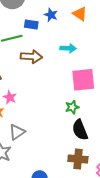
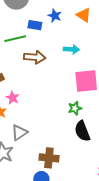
brown cross: (78, 159) -> (49, 158), moved

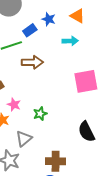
blue rectangle: (35, 25) -> (30, 30), turned -40
cyan arrow: (71, 49) -> (70, 41), moved
green star: (75, 108) -> (40, 114), moved

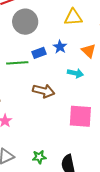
brown arrow: (32, 62) -> (44, 91), moved
green star: (40, 114) -> (39, 157), moved

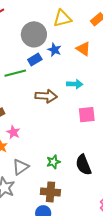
gray circle: (25, 22) -> (34, 34), moved
cyan arrow: (75, 73) -> (75, 84), moved
pink square: (80, 116) -> (87, 115), size x0.7

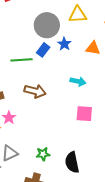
orange triangle: (83, 49) -> (93, 48), turned -35
blue rectangle: (35, 59) -> (43, 50), turned -32
brown arrow: (46, 96) -> (35, 91), moved

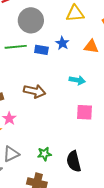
gray circle: (47, 25) -> (31, 20), moved
blue rectangle: (43, 50) -> (41, 50), turned 64
green line: (21, 60) -> (16, 47), moved

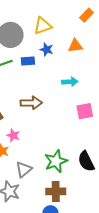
yellow triangle: (75, 13) -> (43, 26), moved
green star: (44, 154) -> (56, 161), size x1.6

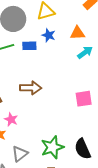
cyan arrow: (70, 82) -> (85, 52), moved, turned -35

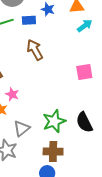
brown arrow: (31, 88) -> (35, 50), moved, turned -120

